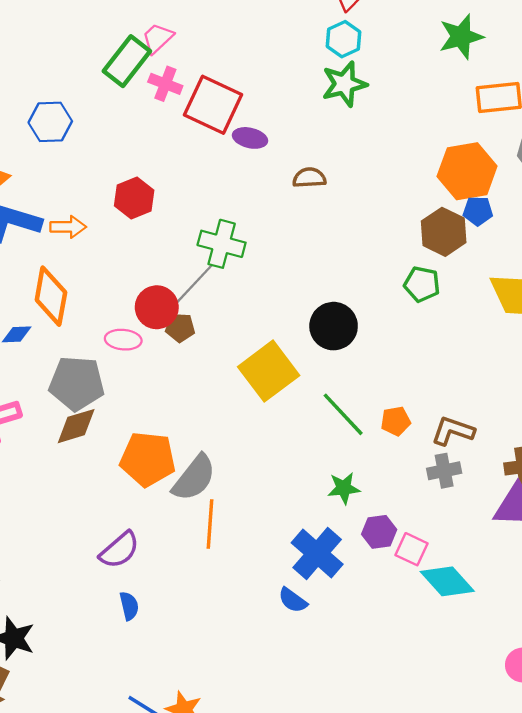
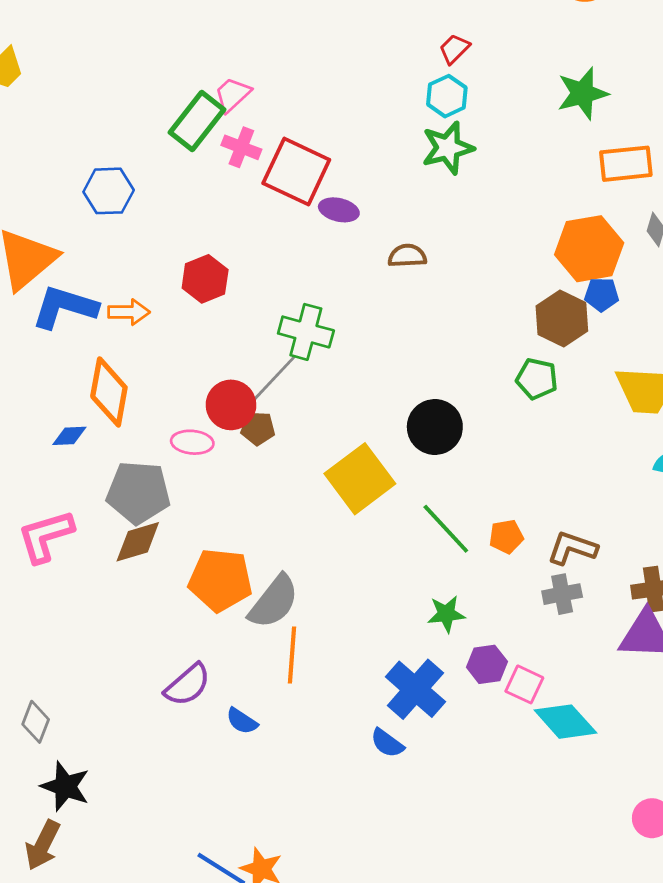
blue semicircle: (129, 606) -> (242, 721), moved, turned 136

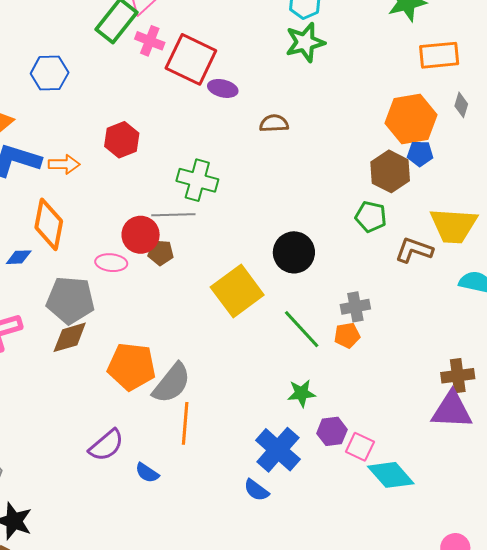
gray line: (274, 378) -> (173, 215), turned 45
brown L-shape: (572, 548) -> (414, 250), moved
gray cross: (562, 594) -> (355, 307), moved

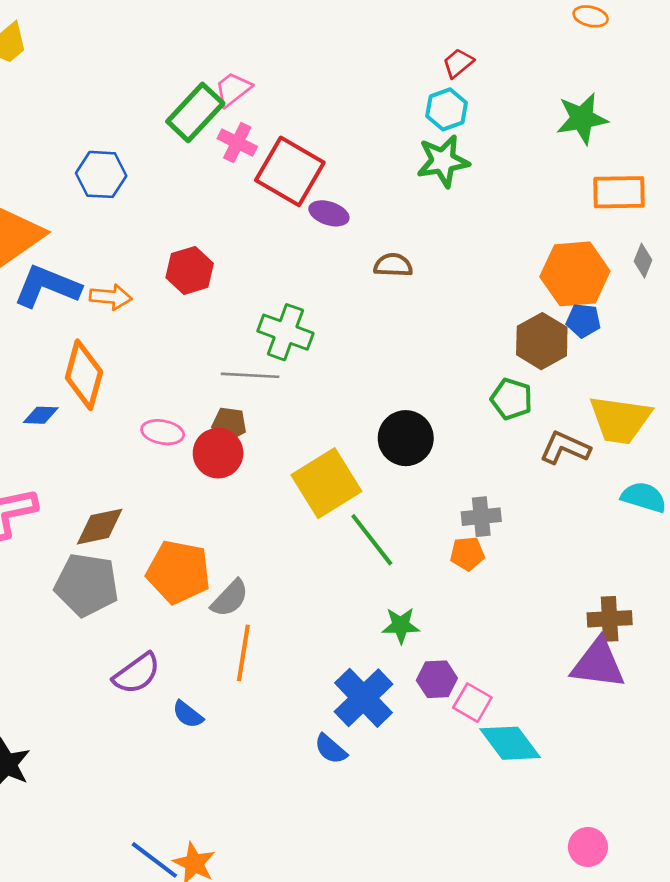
red circle: (141, 235) -> (218, 453), moved
gray pentagon: (70, 300) -> (87, 585), moved
green line: (302, 329) -> (372, 540), moved
gray semicircle: (172, 383) -> (230, 598), size x0.7

